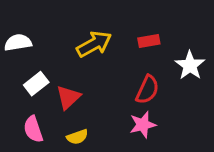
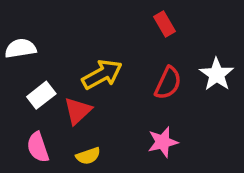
red rectangle: (149, 41) -> (165, 24), moved, turned 70
yellow arrow: (94, 44) -> (102, 74), moved
red semicircle: (147, 90) -> (168, 83), moved

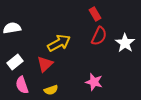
red semicircle: (168, 83) -> (99, 36), moved
white rectangle: (41, 95) -> (15, 62), moved
pink star: (163, 142) -> (94, 82), turned 30

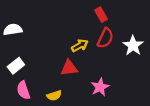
yellow arrow: (59, 43) -> (80, 46), moved, size x0.7
red triangle: (45, 64) -> (69, 68), moved, turned 36
pink star: (94, 82) -> (100, 87), turned 30

